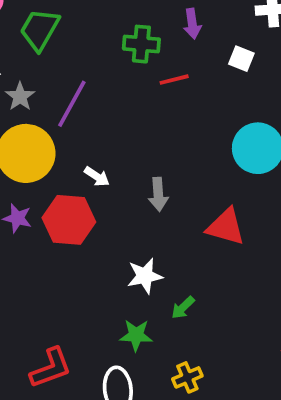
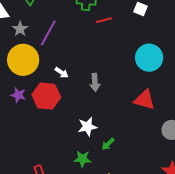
red triangle: (226, 227) -> (145, 100), moved

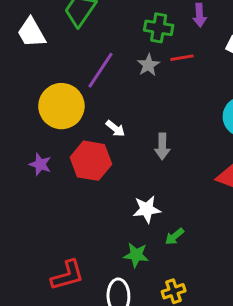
gray star: (20, 29) -> (148, 65), moved
purple star: (18, 95) -> (40, 164), moved

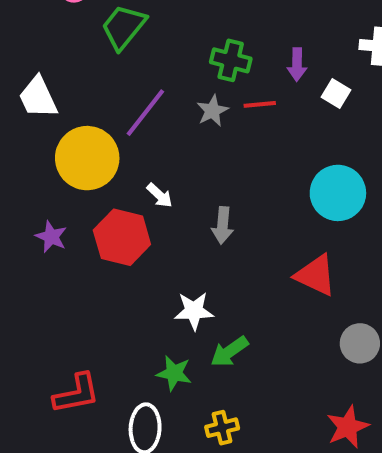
purple arrow: (200, 15) -> (297, 64), moved
white trapezoid: (31, 33) -> (38, 97), moved
green arrow: (174, 236) -> (229, 352), size x1.4

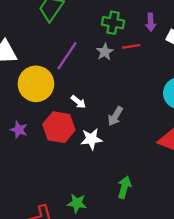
gray arrow: (223, 225) -> (115, 116), turned 30
white star: (194, 311) -> (91, 139), moved
green arrow: (229, 352) -> (124, 187), turned 145
green star: (174, 373) -> (77, 203), moved

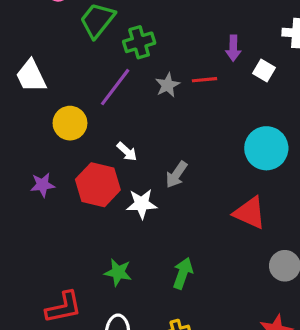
green cross: (113, 23) -> (139, 42), moved, turned -30
yellow circle: (36, 84) -> (70, 123), size x0.7
purple star: (19, 130) -> (43, 185), turned -30
green star: (77, 203) -> (118, 272), moved

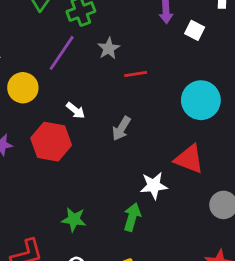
red line: (204, 80) -> (136, 74), moved
white star: (142, 204) -> (154, 186), moved

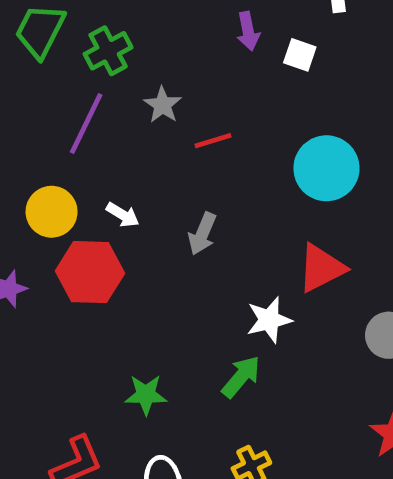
yellow circle: (23, 88) -> (52, 212), moved
red triangle: (189, 159) -> (321, 268), turned -40
green arrow: (132, 217) -> (241, 377), turned 32

